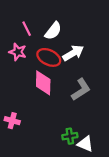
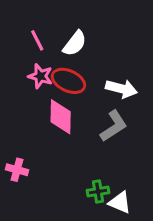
pink star: (18, 52) -> (40, 76), moved
white arrow: (73, 53) -> (121, 89), moved, turned 45

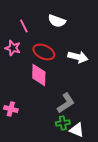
white semicircle: (75, 43) -> (57, 21), moved, turned 72
pink star: (40, 76) -> (13, 48), moved
gray L-shape: (114, 126) -> (66, 103), moved

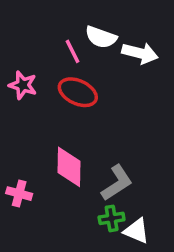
pink line: (24, 26) -> (72, 51), moved
white arrow: (78, 57) -> (140, 53), moved
pink diamond: (39, 75) -> (69, 167), moved

